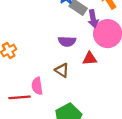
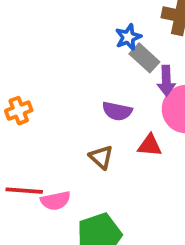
pink semicircle: (37, 86) -> (55, 201), moved, turned -102

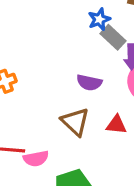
red triangle: (150, 145) -> (116, 125), moved
brown triangle: (101, 157) -> (75, 122), size x1.4

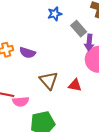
blue star: (99, 19) -> (55, 14), moved
purple semicircle: (89, 82) -> (27, 53), moved

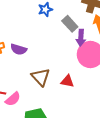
pink semicircle: (21, 102) -> (13, 99), turned -35

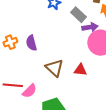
purple arrow: (81, 38) -> (90, 27), turned -98
purple semicircle: (19, 49) -> (31, 43), turned 63

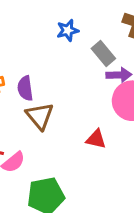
brown triangle: (54, 68) -> (40, 116), moved

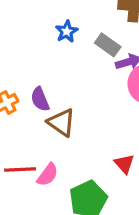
red triangle: (96, 139) -> (124, 164), moved, turned 50

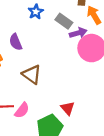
purple semicircle: (40, 99) -> (16, 42), moved
red triangle: (124, 164) -> (68, 108), moved

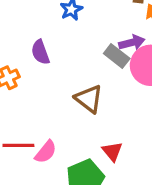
gray rectangle: (64, 21) -> (117, 56), moved
brown triangle: (32, 74) -> (89, 99), moved

